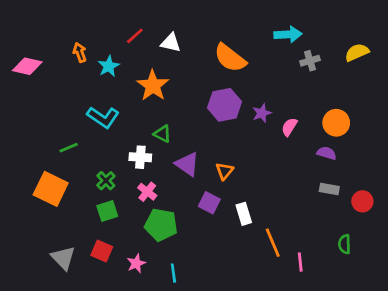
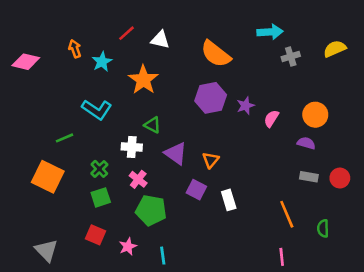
red circle: (362, 201) -> (340, 178), moved
orange line: (273, 243) -> (287, 214), moved
gray triangle: (63, 258) -> (46, 250), moved
pink line: (300, 262) -> (282, 257), moved

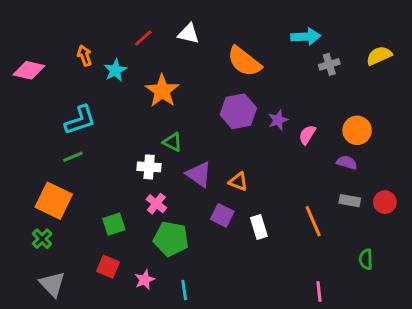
white triangle: (160, 40) -> (189, 34), moved
cyan L-shape: (97, 109) -> (80, 120), moved, turned -52
orange triangle: (211, 160) -> (238, 182), turned -48
green cross: (99, 169) -> (42, 239), moved
orange line: (287, 214) -> (313, 221), moved

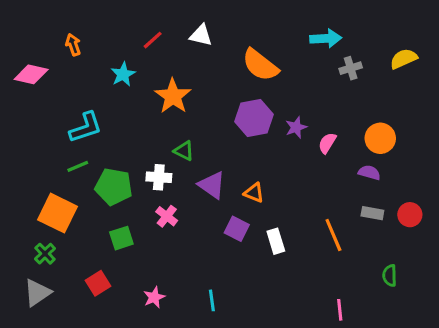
orange arrow: (85, 56) -> (73, 45), moved
green pentagon: (171, 239) -> (114, 187), moved
red square: (108, 267) -> (98, 283), moved, turned 35
gray triangle: (52, 284) -> (37, 293), moved, turned 40
cyan line: (184, 290) -> (212, 300), moved

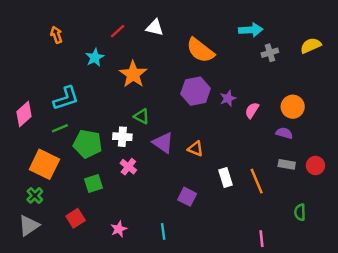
pink diamond: (31, 74) -> (24, 114), moved, turned -55
purple square: (237, 229) -> (187, 197), moved
white rectangle: (276, 241) -> (226, 177), moved

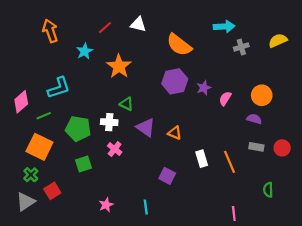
orange arrow: (56, 35) -> (50, 31), size x1.5
green line: (60, 128) -> (44, 116), moved
red square: (76, 218) -> (52, 191), moved

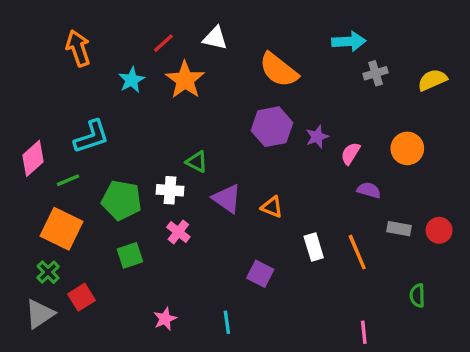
yellow semicircle: (278, 41) -> (432, 80), moved
orange star: (119, 66) -> (185, 80), moved
purple semicircle: (254, 119) -> (369, 190), moved

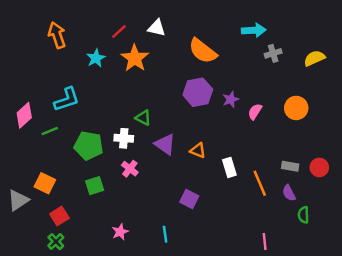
purple semicircle: (369, 190) -> (289, 193), moved, turned -133
orange square: (61, 229) -> (45, 183), moved, size x0.7
white rectangle: (314, 247) -> (229, 167), moved
green cross: (48, 272) -> (56, 242), moved
gray triangle: (40, 314) -> (18, 200), moved

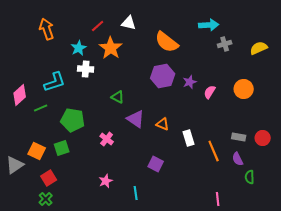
white cross: (124, 138) -> (86, 69), moved
green square: (95, 186) -> (62, 148), moved
pink star: (120, 232) -> (106, 181), moved

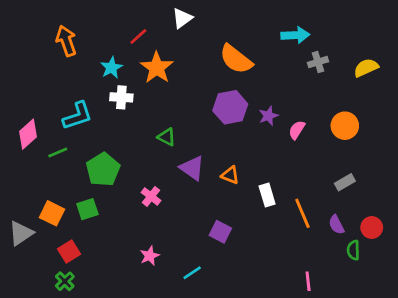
white triangle: (129, 23) -> (182, 18), moved, turned -49
green pentagon: (73, 120) -> (103, 170), turned 30
gray rectangle: (239, 137) -> (345, 182), moved, turned -40
red circle: (263, 138) -> (372, 227), moved
cyan line: (136, 193) -> (192, 273), turned 64

